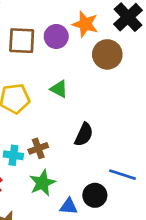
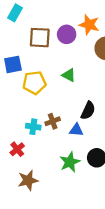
green star: (42, 183) -> (70, 162), moved
blue triangle: (69, 206) -> (76, 130), moved

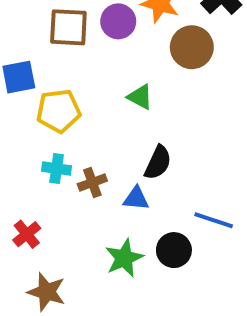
green triangle: (69, 75) -> (140, 97), moved
cyan cross: (33, 127) -> (57, 169), moved
brown star: (28, 180) -> (47, 292), turned 30

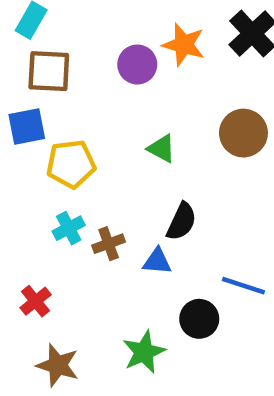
brown square: (68, 27) -> (49, 71), moved
brown circle: (192, 47) -> (243, 133), moved
cyan cross: (57, 169) -> (69, 228), turned -36
green star: (124, 258) -> (144, 352), moved

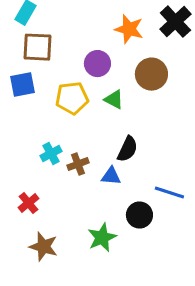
purple circle: (137, 64) -> (97, 64), moved
brown circle: (243, 133) -> (151, 74), moved
yellow pentagon: (71, 164) -> (72, 98), moved

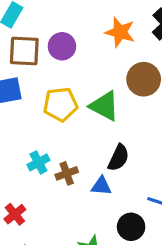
purple circle: (97, 64) -> (62, 46), moved
green triangle: (114, 100) -> (104, 106), size x1.5

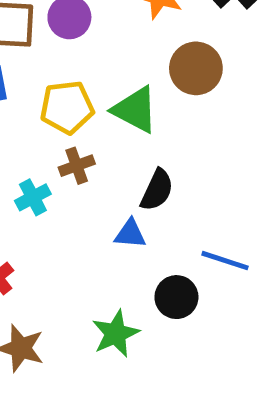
brown cross: (67, 173) -> (77, 166), moved

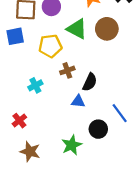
green triangle: (135, 110) -> (77, 29), moved
brown cross: (77, 166) -> (67, 70), moved
blue line: (225, 261) -> (120, 113), turned 36

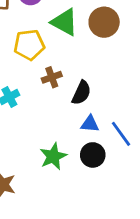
blue triangle: (78, 101) -> (90, 124), moved
green star: (72, 145) -> (53, 156), moved

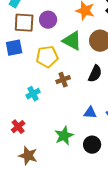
black semicircle: (81, 93) -> (95, 74), moved
black circle: (93, 155) -> (92, 145), moved

